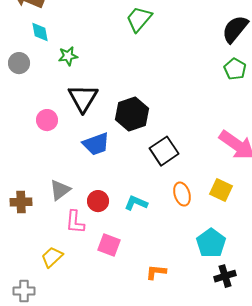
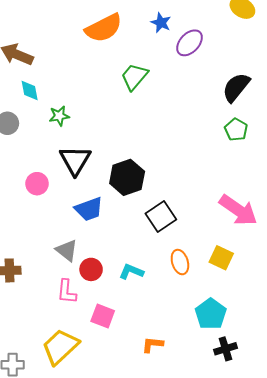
gray triangle: (60, 190) -> (67, 250), moved, turned -45
yellow trapezoid: (52, 257) -> (60, 347), moved, size x1.6

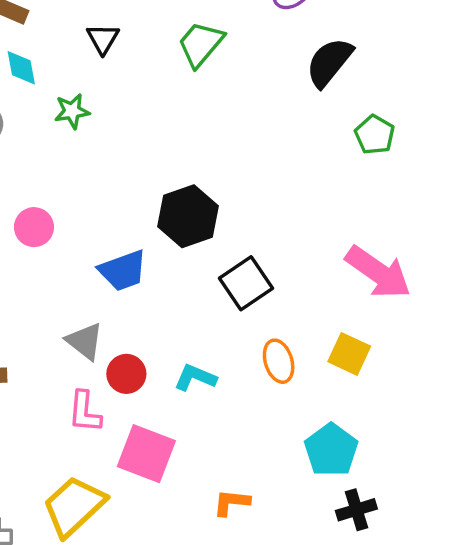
black semicircle: (236, 87) -> (329, 62), moved
black triangle: (75, 160) -> (103, 39), moved, size x0.6
pink square: (103, 316) -> (146, 454), size x1.4

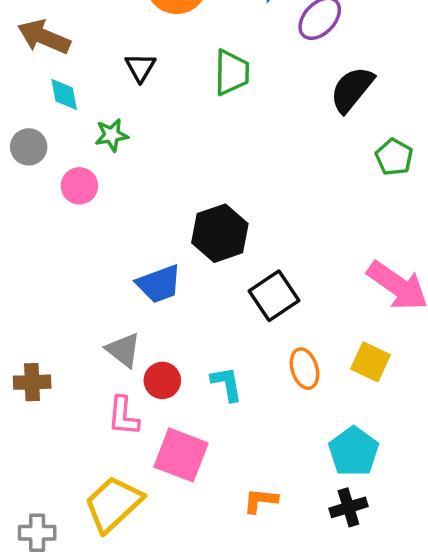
green trapezoid: (201, 44) -> (232, 72), turned 141
pink circle: (34, 227) -> (79, 186), moved
cyan L-shape: (195, 377) -> (227, 384), turned 57
black cross: (356, 510) -> (348, 507), moved

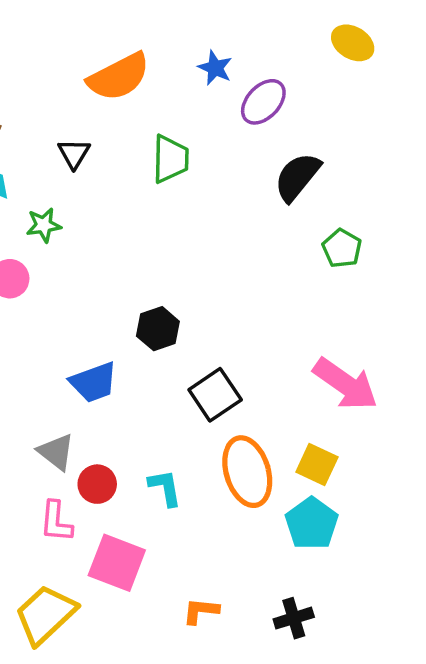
black hexagon: (220, 233) -> (158, 329), size x0.7
orange ellipse: (304, 369) -> (247, 472), size x1.6
cyan pentagon: (354, 452) -> (312, 523), moved

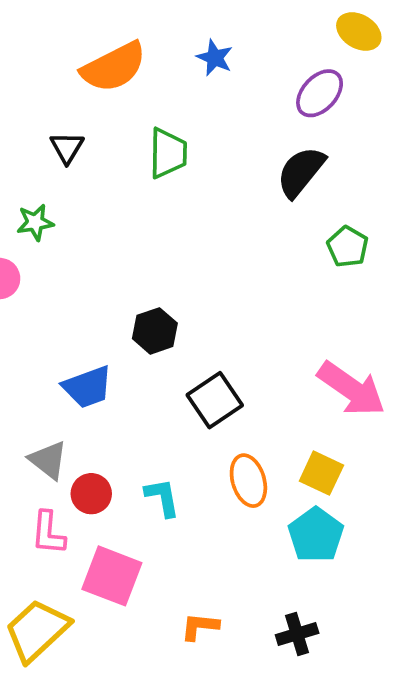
purple ellipse: (263, 102) -> (320, 93), moved
orange ellipse: (247, 472) -> (248, 481), size x0.7

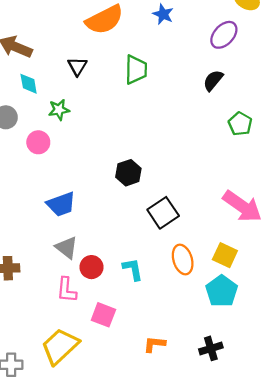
black semicircle: (301, 172) -> (213, 80), size x0.7
blue trapezoid: (88, 387) -> (61, 204), moved
pink square: (112, 576) -> (103, 315), size x0.7

